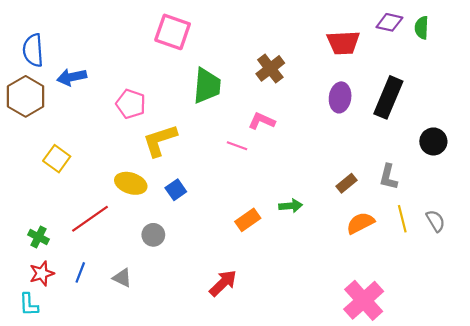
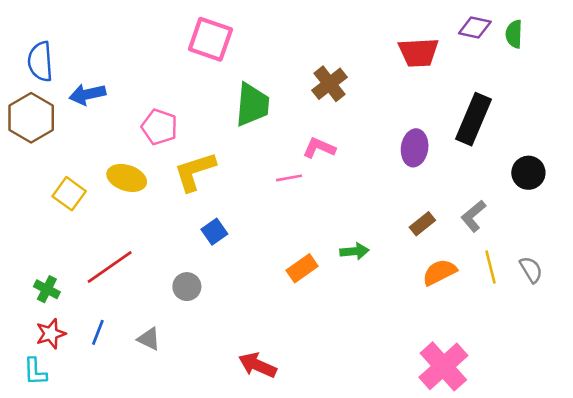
purple ellipse: (340, 97) -> (415, 148), moved
pink line: (237, 146) -> (289, 178), turned -30
gray L-shape: (388, 177) -> (473, 216), turned 36
yellow ellipse: (131, 183) -> (127, 178), moved
red arrow: (223, 283) -> (258, 365), moved, turned -112

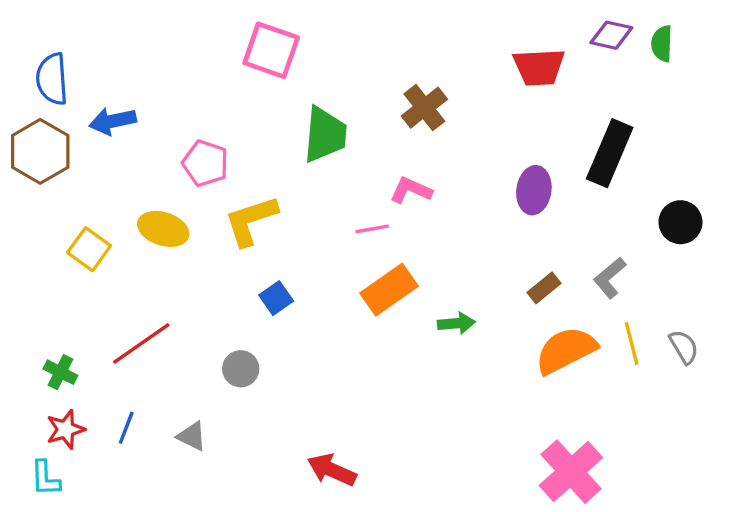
orange rectangle: (302, 268) -> (389, 290), moved, size x1.4
orange semicircle: (439, 272) -> (566, 350), size x1.4

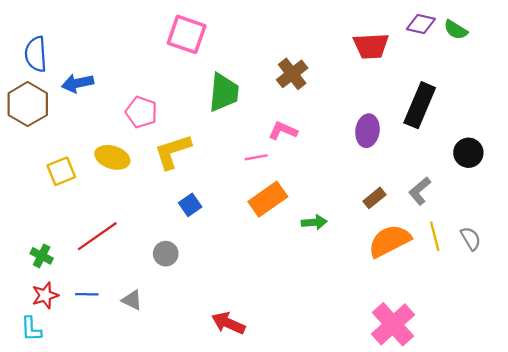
green semicircle: (662, 44) -> (456, 30), turned -60
yellow square: (89, 249) -> (61, 171), turned 32
blue line: (126, 428) -> (87, 294), turned 70

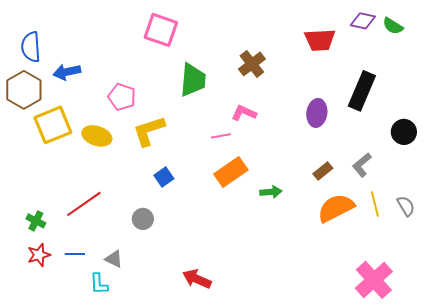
yellow square: (61, 171) -> (53, 125), moved, size x1.5
pink cross: (393, 324) -> (374, 280), moved
cyan L-shape: (31, 329) -> (99, 284), moved

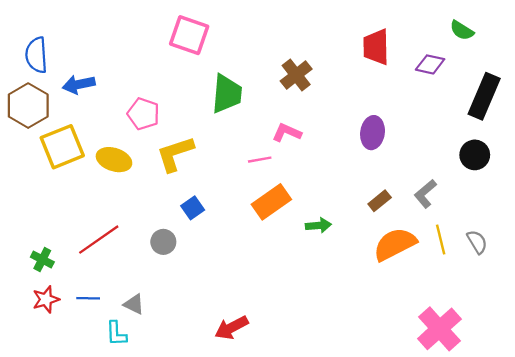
purple diamond: (363, 21) -> (430, 64), moved
red trapezoid: (320, 40) -> (376, 47), turned 92
black rectangle: (362, 91) -> (484, 96), moved
gray circle: (143, 219) -> (163, 242), moved
red arrow: (197, 279) -> (231, 328), turned -52

